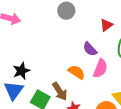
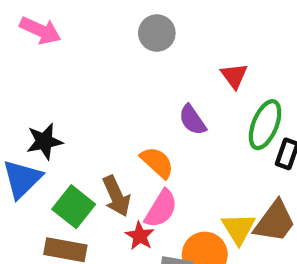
red triangle: (106, 25) -> (234, 76), turned -40
pink semicircle: (100, 68) -> (161, 209), moved

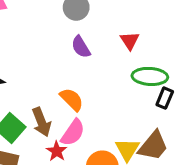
purple semicircle: (192, 120) -> (81, 47), moved
green ellipse: (265, 125) -> (150, 76), turned 68

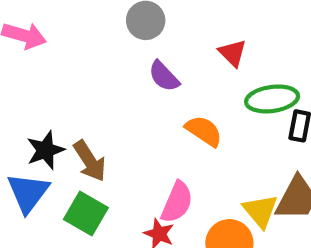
orange semicircle: (72, 99) -> (204, 131), moved
brown arrow: (41, 122) -> (90, 161), moved

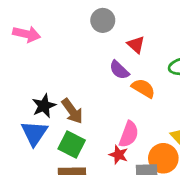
red triangle: (233, 53) -> (136, 45), moved
purple semicircle: (164, 76) -> (119, 70), moved

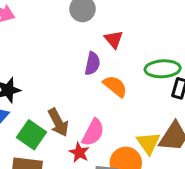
purple semicircle: (119, 70) -> (92, 64), turned -130
brown arrow: (72, 111) -> (58, 122), moved

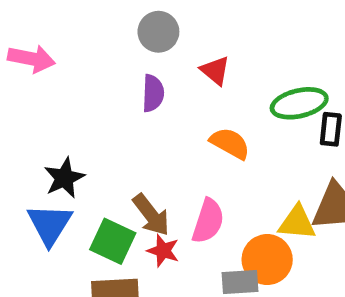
purple semicircle: (92, 64) -> (153, 93), moved
yellow triangle: (148, 143) -> (297, 223), turned -40
red star: (79, 152) -> (163, 251), moved

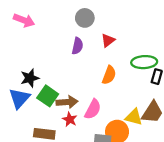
red triangle: (215, 71) -> (108, 40), turned 32
orange semicircle: (230, 143) -> (109, 75), turned 72
brown arrow: (151, 215) -> (67, 102), turned -66
green square: (113, 241) -> (48, 96), moved

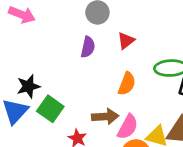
brown arrow: (67, 102) -> (105, 117), moved
pink semicircle: (93, 109) -> (128, 127), moved

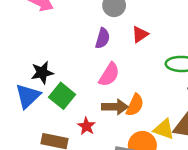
orange semicircle: (127, 84) -> (135, 105), moved
pink semicircle: (128, 127) -> (109, 75), moved

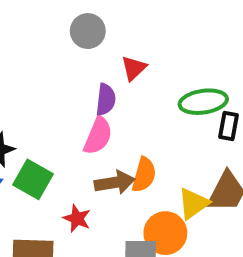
purple semicircle: (103, 38) -> (106, 100), moved
yellow triangle: (164, 129) -> (193, 204), turned -45

